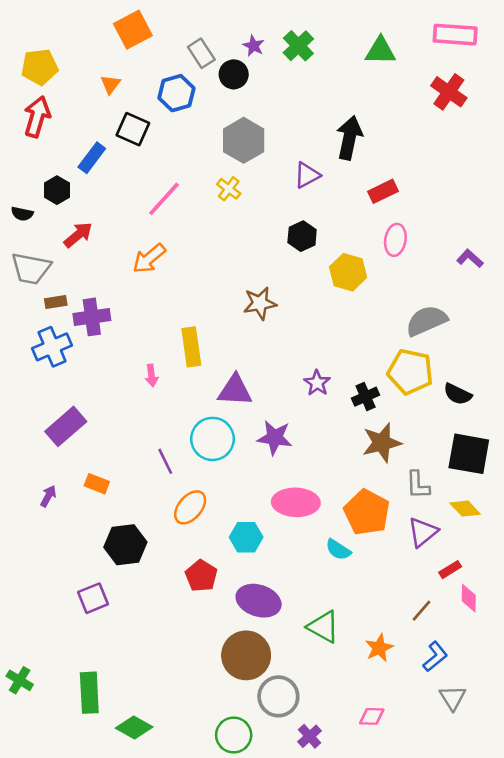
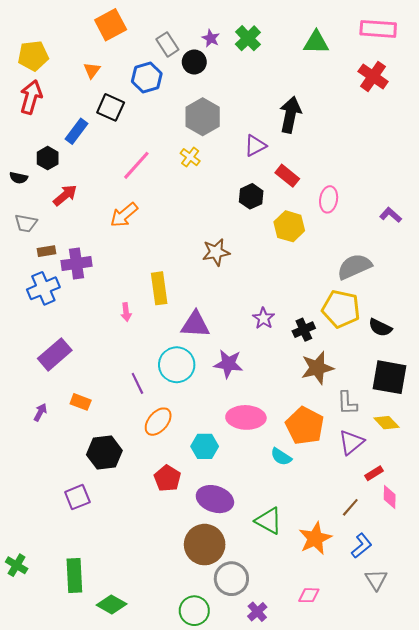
red rectangle: (383, 191) -> (287, 176), moved, turned 65
gray trapezoid: (31, 268) -> (26, 223), size x0.7
orange star: (379, 648) -> (315, 538), size x1.4

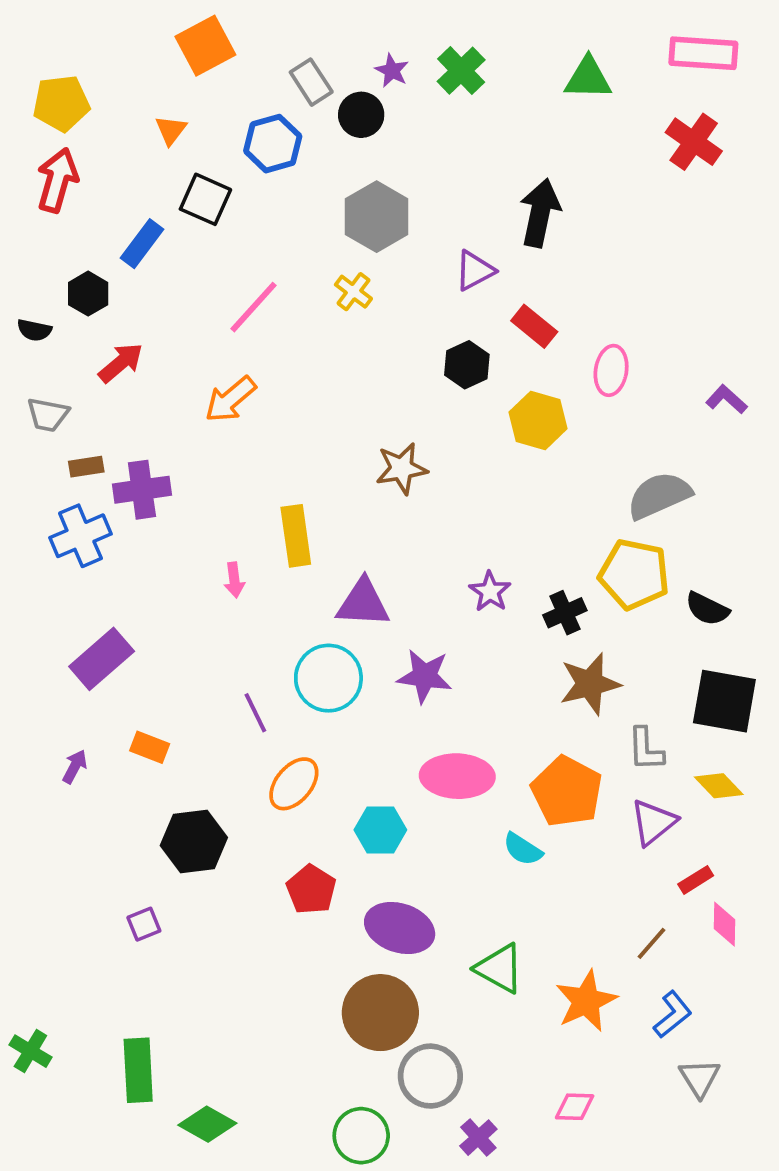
purple square: (77, 497) -> (144, 924), size x0.7

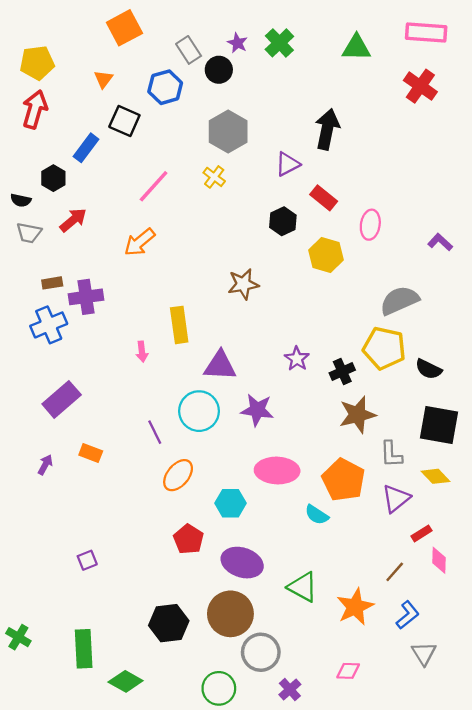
gray trapezoid: (48, 415) -> (29, 233), moved
black hexagon: (194, 841) -> (169, 623), moved

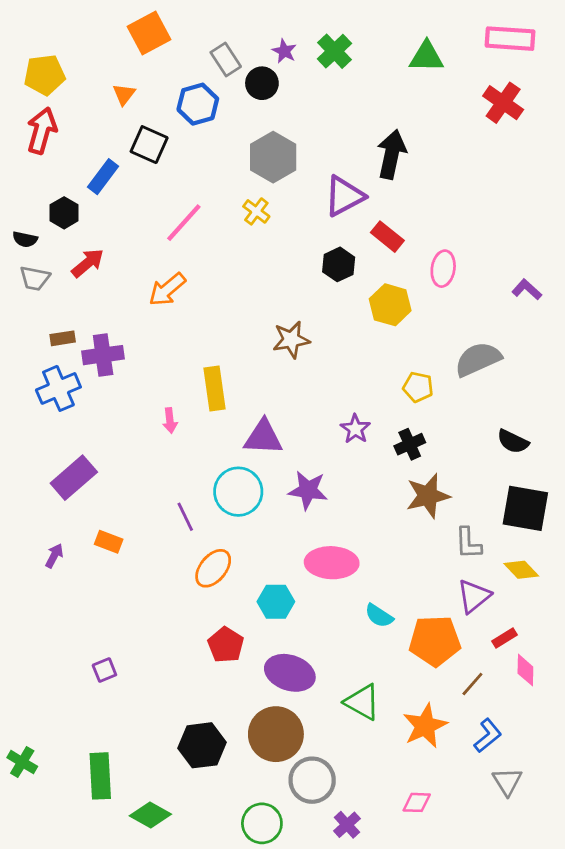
purple triangle: (288, 164) -> (344, 196), size x1.4
yellow pentagon: (384, 348) -> (418, 387), moved, size x0.6
orange pentagon: (343, 480) -> (435, 641), moved, turned -30

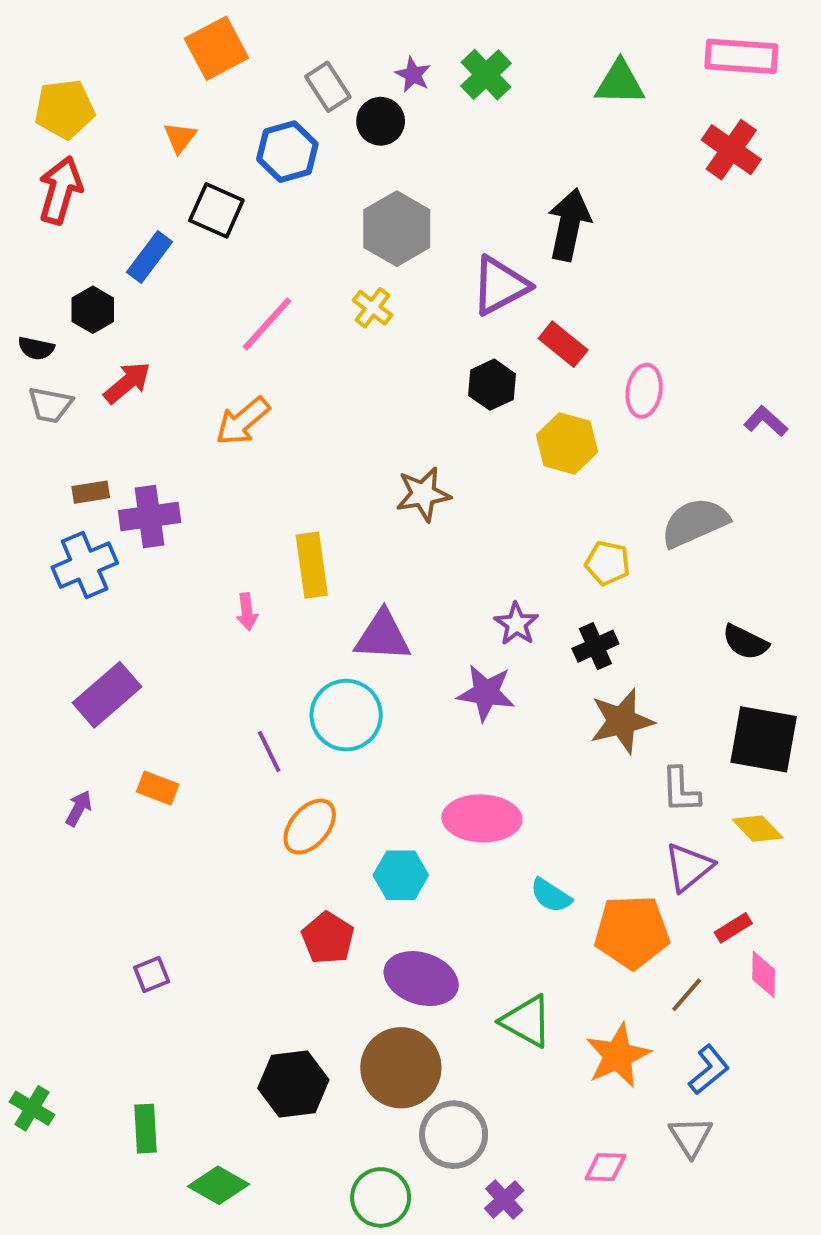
purple star: (308, 490) -> (486, 693), moved
green rectangle: (100, 776) -> (145, 1129), size x0.7
gray triangle: (507, 782) -> (691, 1137), moved

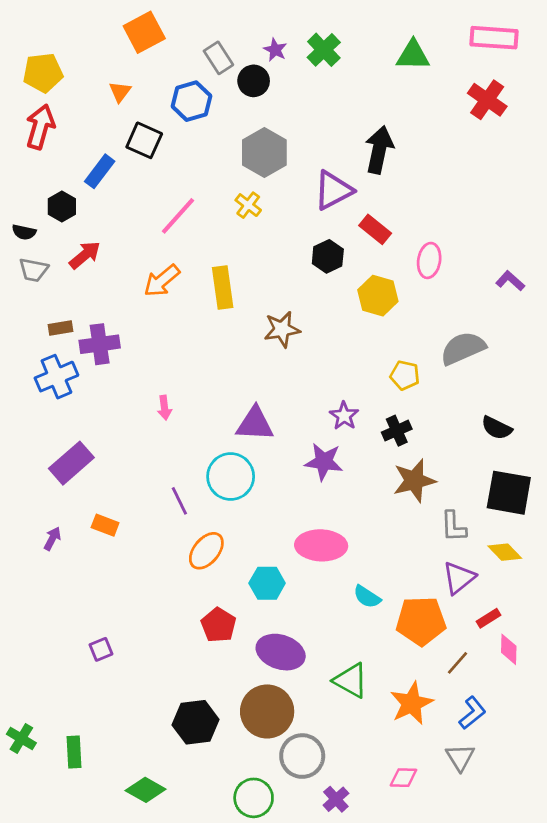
yellow rectangle: (312, 565) -> (223, 287), moved
green rectangle: (145, 1129) -> (74, 752), moved

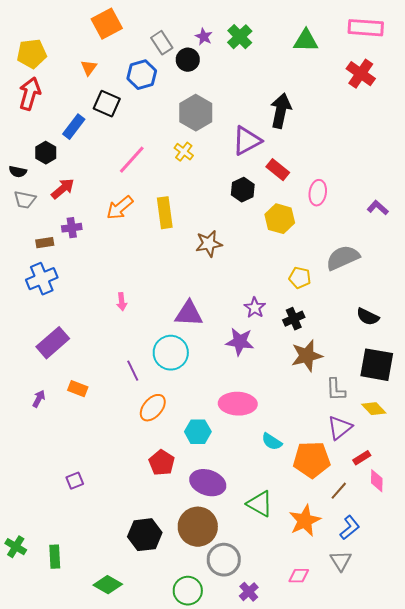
purple cross: (100, 344) -> (72, 228), moved, size x0.7

